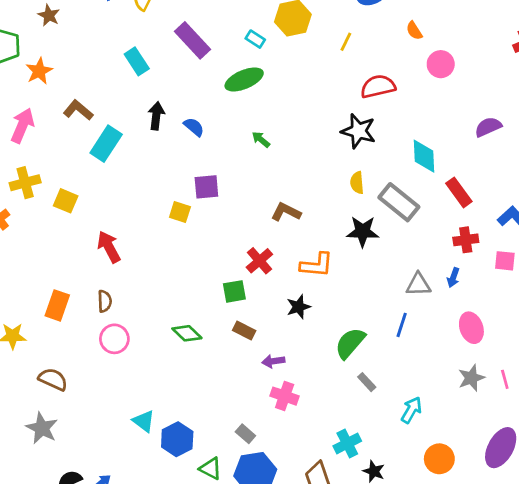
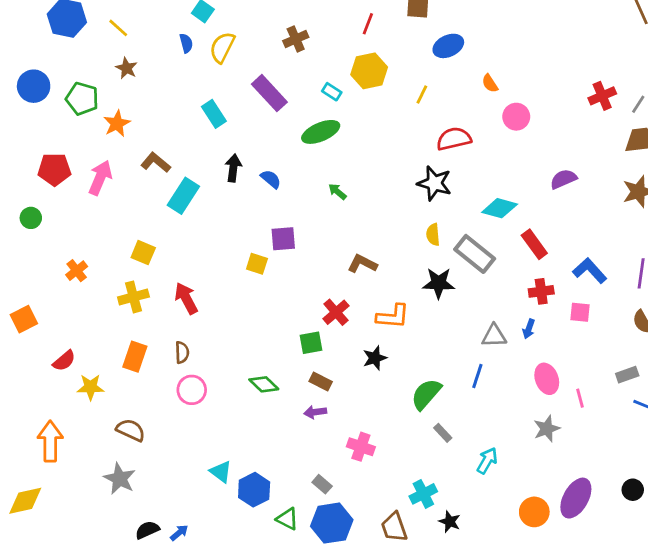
cyan diamond: (424, 156) -> (500, 208), turned -72
yellow cross: (25, 183) -> (133, 297), moved
purple arrow: (273, 361) -> (315, 412), moved
pink line: (505, 379) -> (580, 398), moved
orange circle: (439, 459) -> (534, 512), moved

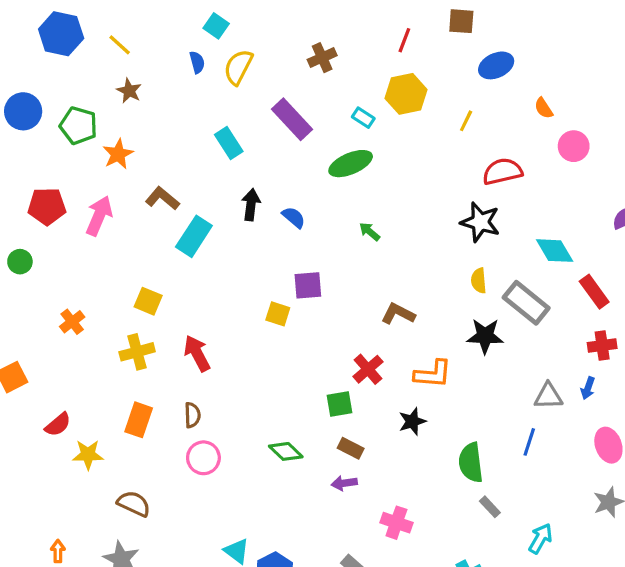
cyan diamond: (500, 208) -> (555, 251), turned 44
green semicircle: (426, 394) -> (471, 463), turned -48
orange arrow: (50, 441) -> (58, 551), moved, size x0.5

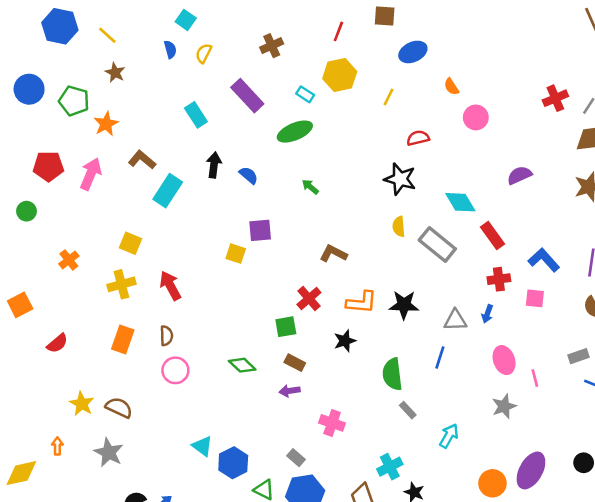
yellow semicircle: (238, 67) -> (204, 53), size x0.7
red semicircle: (502, 171) -> (418, 138), size x0.7
black star: (485, 336) -> (404, 305), moved
yellow star: (88, 455) -> (82, 404), moved, turned 30

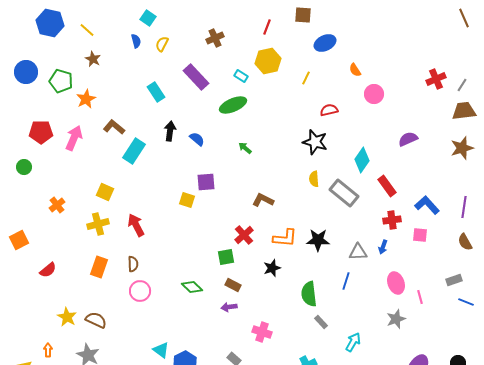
cyan diamond: (460, 202) -> (362, 160), turned 65

